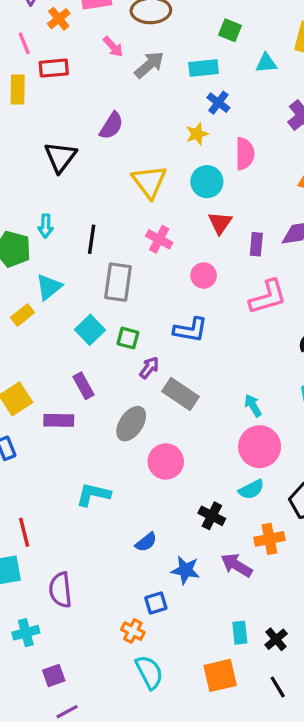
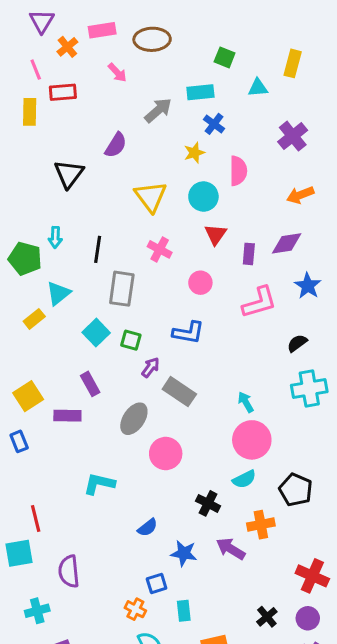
gray arrow: (149, 65) -> (158, 110), moved
cyan rectangle: (240, 633) -> (184, 611), moved

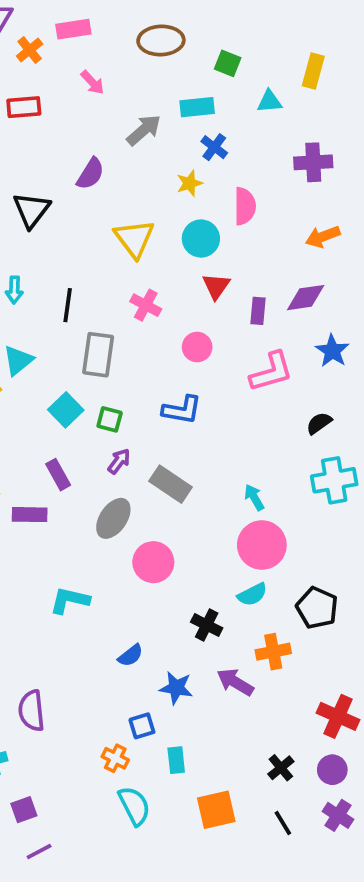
brown ellipse: (152, 39) -> (161, 41), moved
purple cross: (293, 136) -> (313, 162), turned 36
purple arrow: (151, 367) -> (119, 461), moved

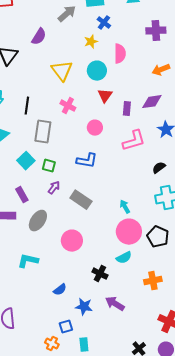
gray ellipse: (113, 518) -> (38, 221), moved
black pentagon: (317, 608) -> (158, 237), moved
orange cross: (273, 652) -> (153, 281), moved

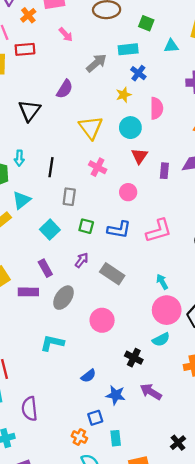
gray rectangle: (43, 132) -> (69, 197), size x0.7
pink L-shape: (134, 141) -> (159, 231), moved
green square: (49, 166) -> (86, 226), moved

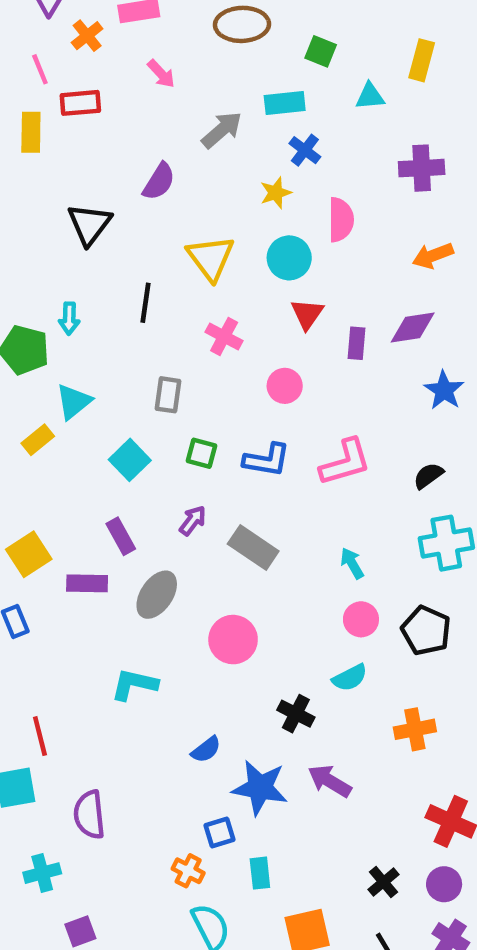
black line: (51, 167) -> (145, 303), moved
pink circle: (167, 310) -> (361, 619), size x0.6
blue star: (116, 395) -> (260, 788), size x1.4

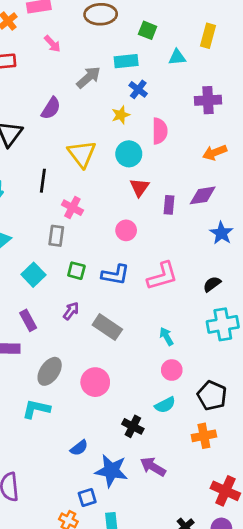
pink cross: (224, 336) -> (72, 208), moved
gray ellipse: (157, 595) -> (50, 371), moved
black pentagon: (426, 631) -> (212, 396), moved

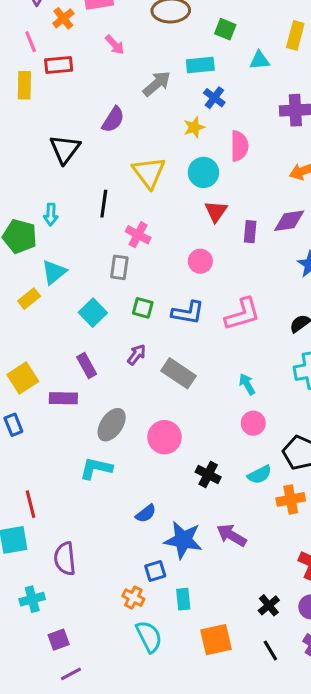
cyan semicircle: (165, 405) -> (260, 475), moved
black cross: (133, 426) -> (208, 475), moved

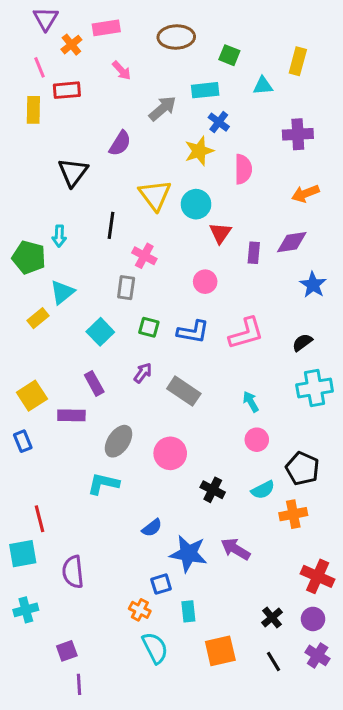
yellow star: (194, 127) -> (199, 151), size x1.4
cyan circle: (203, 172) -> (196, 204), moved
cyan cross: (32, 599) -> (26, 610), moved
purple line: (71, 674) -> (79, 684), turned -65

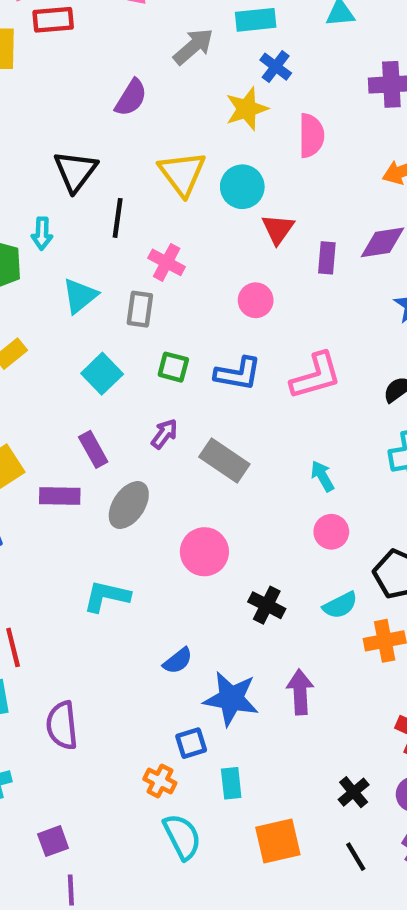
black triangle: (73, 172) -> (75, 171), moved
cyan triangle: (62, 292) -> (80, 296), moved
gray ellipse: (119, 441) -> (129, 505), moved
purple arrow: (236, 549) -> (300, 692), turned 56

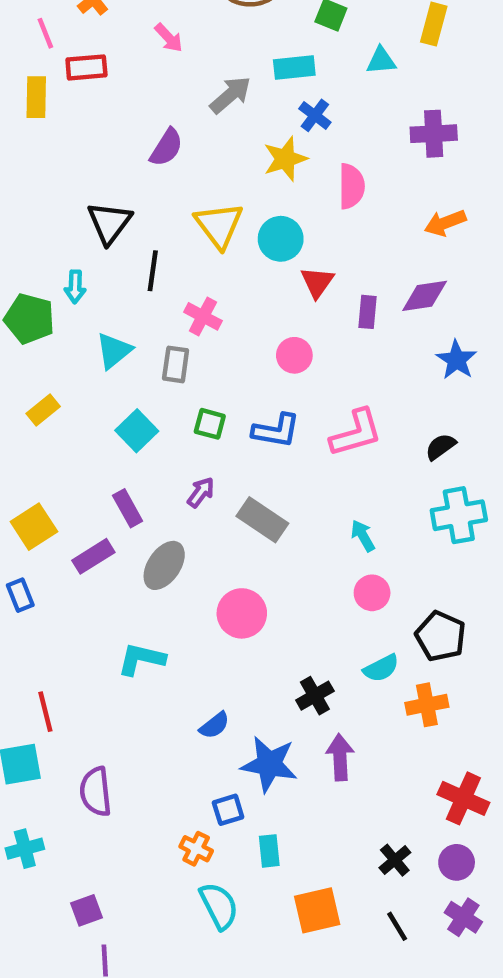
purple rectangle: (60, 496) -> (93, 556), turned -33
black cross: (267, 605) -> (315, 696), moved, turned 33

